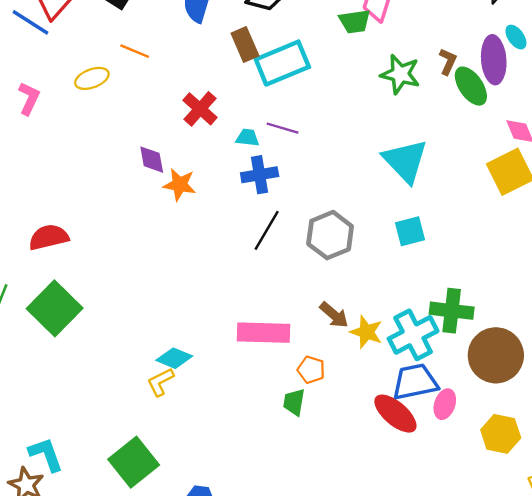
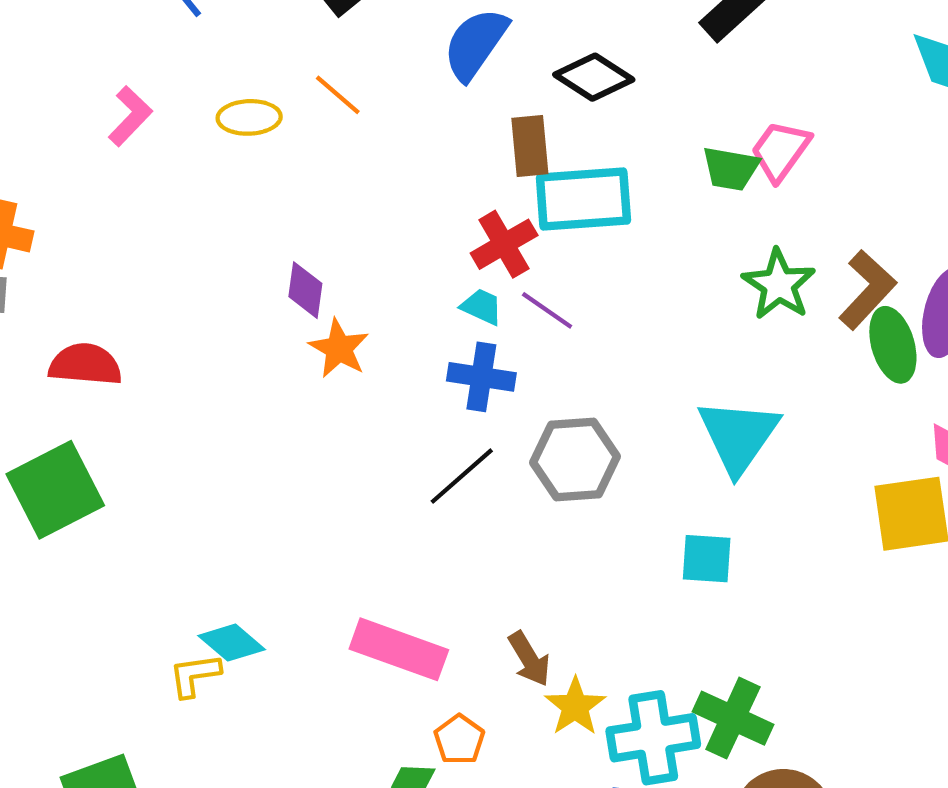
brown L-shape: (448, 61) -> (867, 290), size x1.6
red cross: (200, 109) -> (504, 244), moved
gray hexagon: (330, 235) -> (575, 459), moved

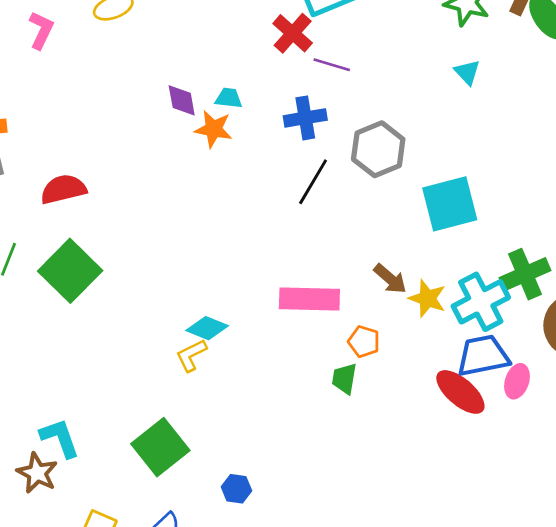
cyan trapezoid: (482, 307) -> (229, 98), moved
cyan triangle: (738, 436) -> (467, 72), moved, size x0.5
cyan square: (707, 559) -> (450, 204), moved, size x1.6
green cross: (733, 718) -> (525, 274), turned -30

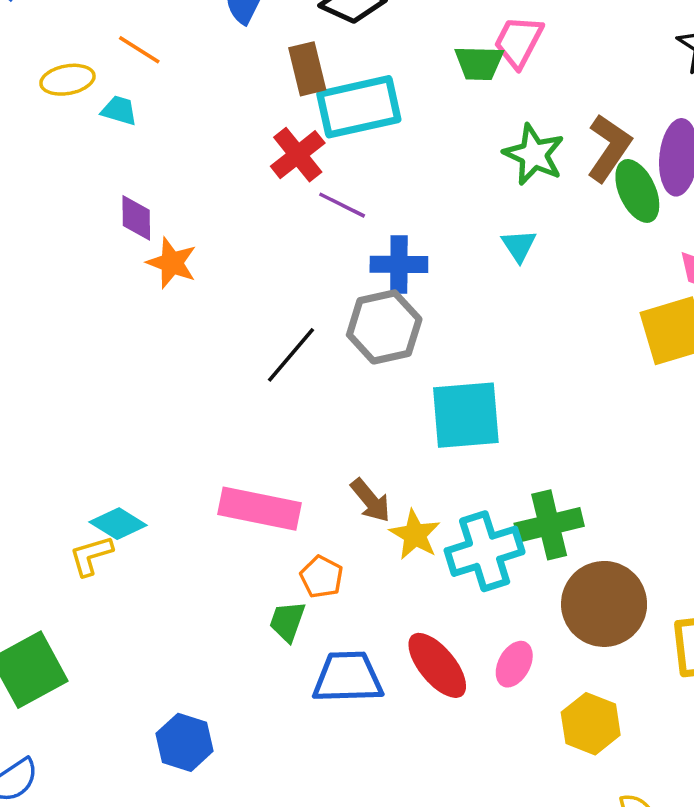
cyan trapezoid: (229, 98) -> (119, 110), moved
blue cross: (305, 118) -> (399, 264), moved
blue trapezoid: (483, 356) -> (348, 677), moved
blue hexagon: (236, 489) -> (185, 742), moved, size x1.4

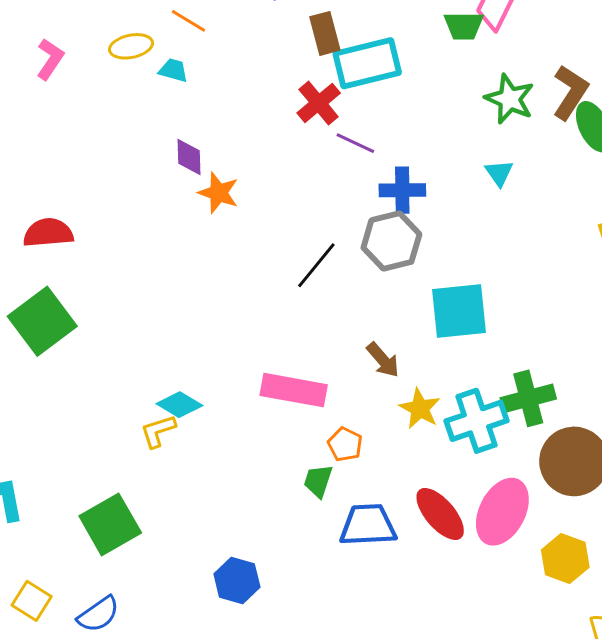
brown arrow: (370, 500) -> (383, 360), moved
pink ellipse: (514, 664) -> (502, 512), size x1.8

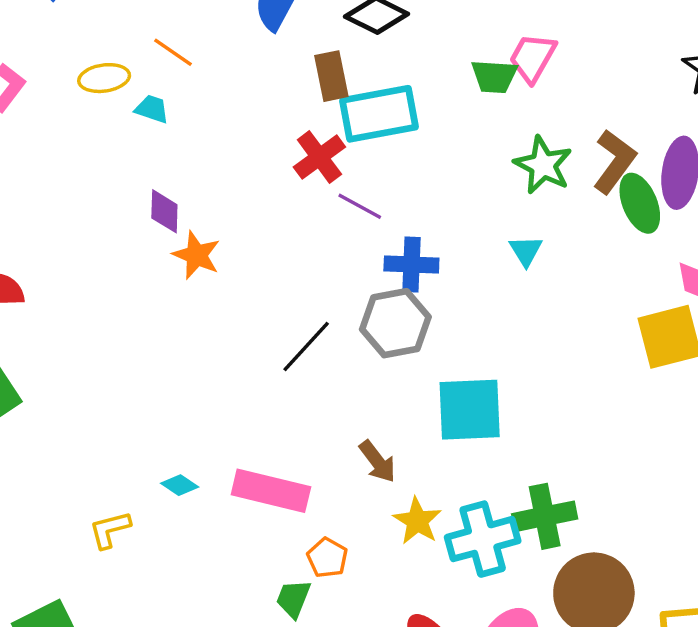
cyan diamond: (179, 405) -> (180, 485), moved, size x0.7

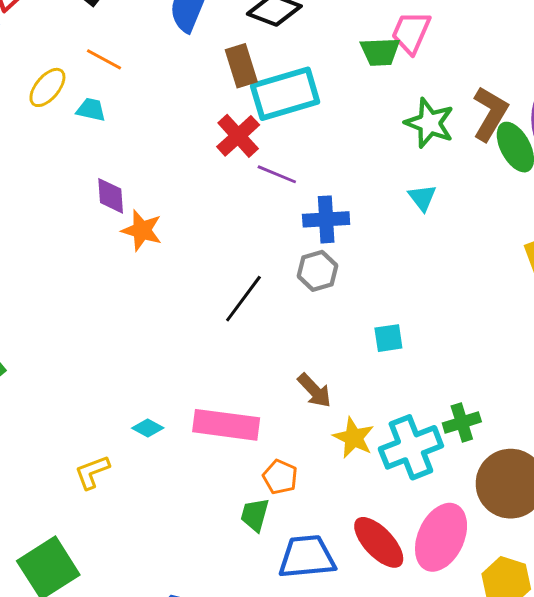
yellow ellipse: (104, 78) -> (47, 87), turned -36
gray hexagon: (395, 323) -> (317, 271), size x0.7
cyan square: (470, 410) -> (388, 338), size x0.5
green cross: (545, 516) -> (462, 422), size x0.7

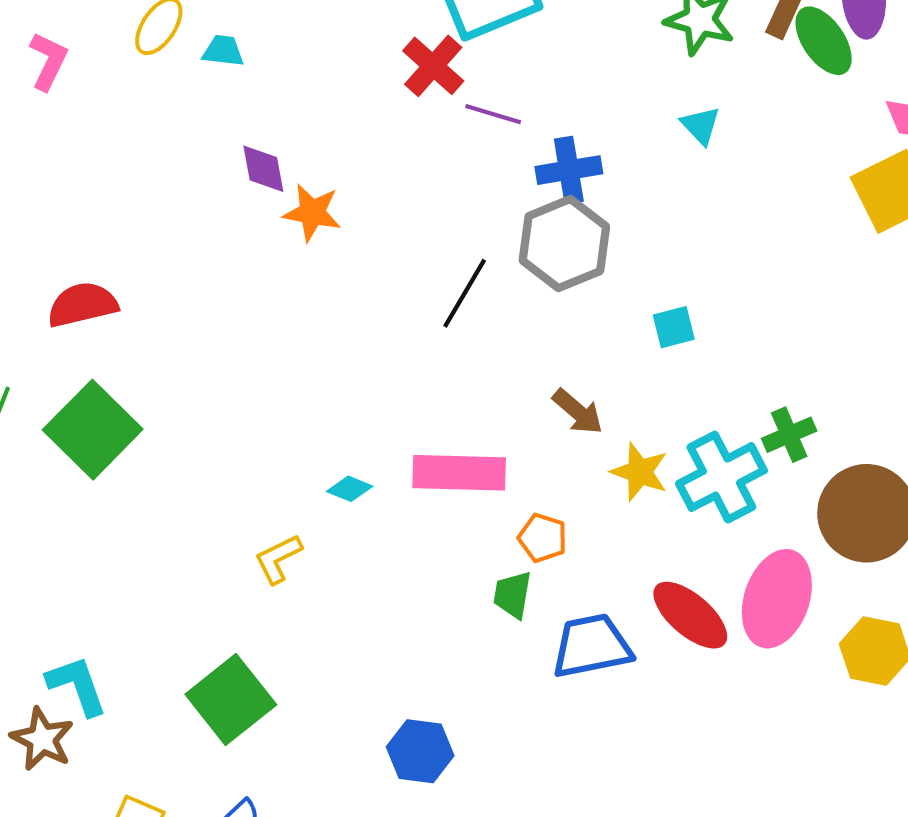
gray hexagon: (317, 271) -> (564, 244), size x1.6

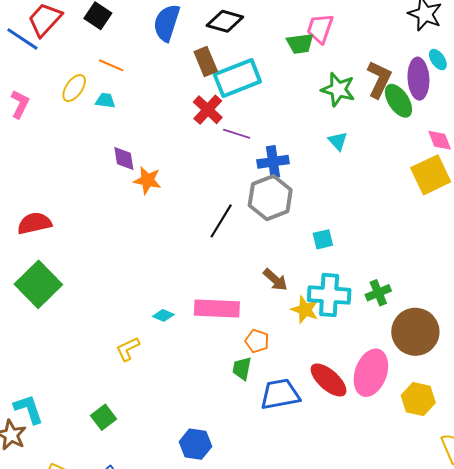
cyan cross: (721, 477) -> (329, 295), moved, turned 30
green square: (231, 699) -> (104, 417), size x0.6

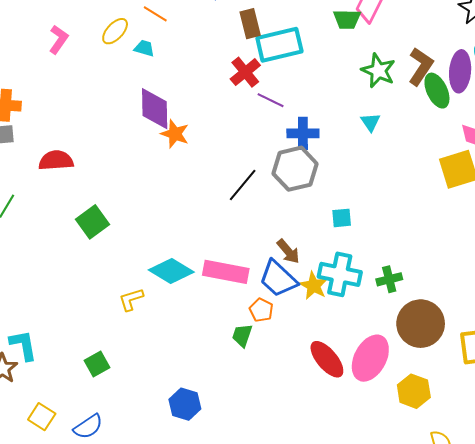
purple diamond: (124, 158) -> (155, 109), size x1.6
green square: (38, 284) -> (92, 222), moved, size x0.7
cyan diamond: (163, 315) -> (171, 271), size x2.0
blue trapezoid: (280, 394) -> (278, 279), moved, turned -135

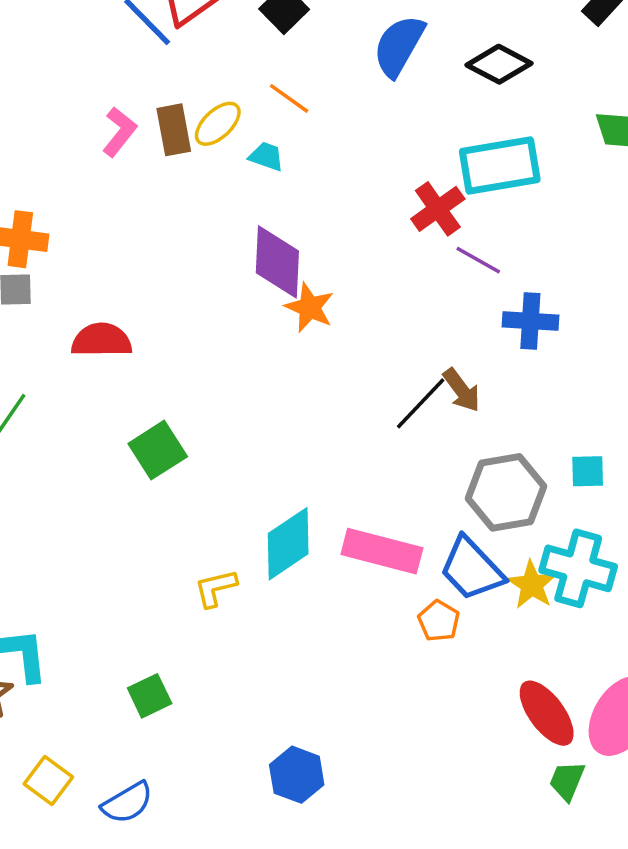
brown rectangle: (250, 24) -> (174, 130), moved
gray hexagon: (295, 169) -> (506, 492), moved
brown arrow: (288, 251) -> (462, 390), moved
cyan diamond: (171, 271) -> (288, 544), turned -69
green trapezoid: (242, 335) -> (567, 781), moved

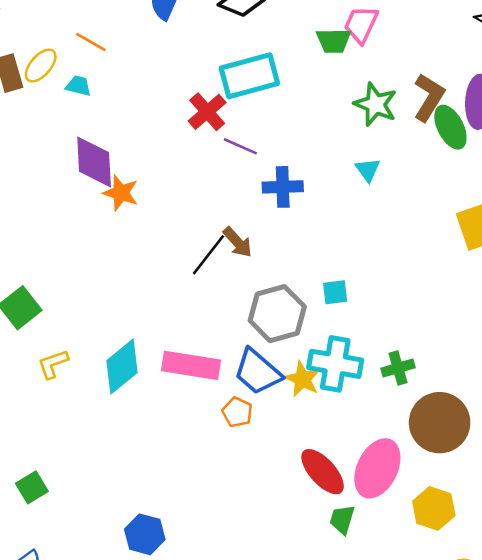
yellow L-shape: (216, 588) -> (53, 364), moved

